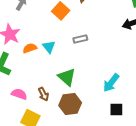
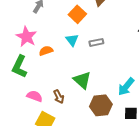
cyan triangle: (49, 47) -> (72, 40), moved
brown hexagon: (70, 104) -> (101, 105), moved

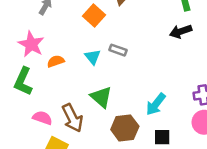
cyan triangle: (72, 40) -> (93, 57), moved
gray rectangle: (96, 42) -> (118, 50), turned 32
brown arrow: (59, 97) -> (72, 118), size x1.6

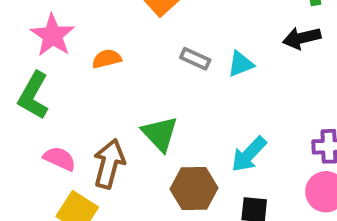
cyan triangle: (93, 57) -> (241, 64), moved, turned 42
orange semicircle: (56, 61) -> (107, 59), moved
brown arrow: (72, 118) -> (109, 164), turned -144

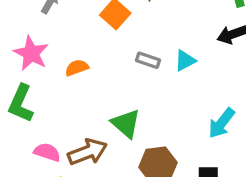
cyan arrow: (249, 154) -> (222, 123), moved
brown arrow: (109, 164) -> (87, 152), turned 60

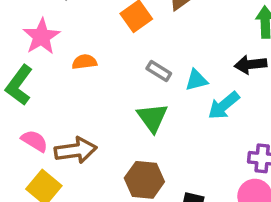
cyan arrow: (222, 123) -> (224, 106), moved
green triangle: (126, 124) -> (152, 118), moved

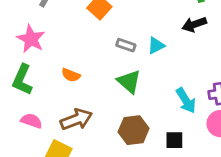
orange semicircle: (84, 62) -> (71, 75), moved, turned -138
cyan arrow: (224, 106) -> (186, 100), moved, turned -70
pink semicircle: (35, 141) -> (31, 121), moved

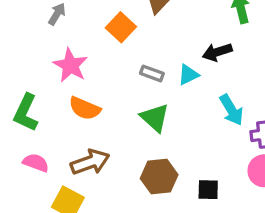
black arrow: (194, 24) -> (217, 52), moved
pink star: (31, 39) -> (70, 65), moved
orange semicircle: (71, 75) -> (85, 108), size x1.4
cyan arrow: (186, 100) -> (231, 110), moved

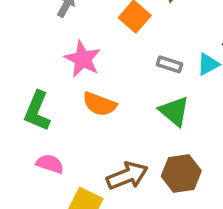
brown arrow: (90, 162) -> (127, 176), moved

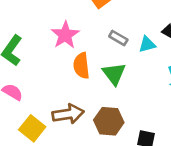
pink star: (83, 59) -> (65, 35), moved
orange semicircle: (99, 104) -> (81, 66), moved, turned 50

